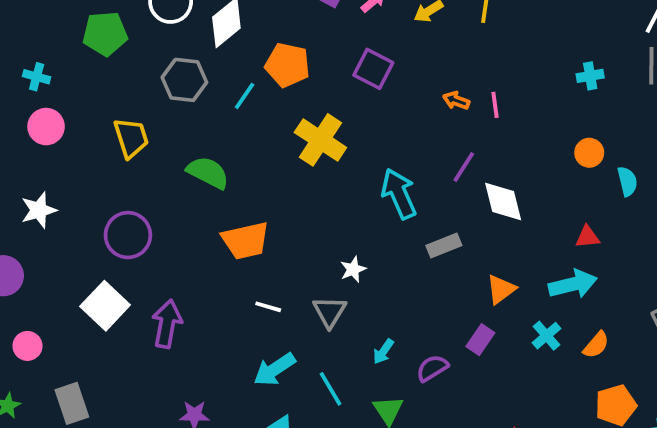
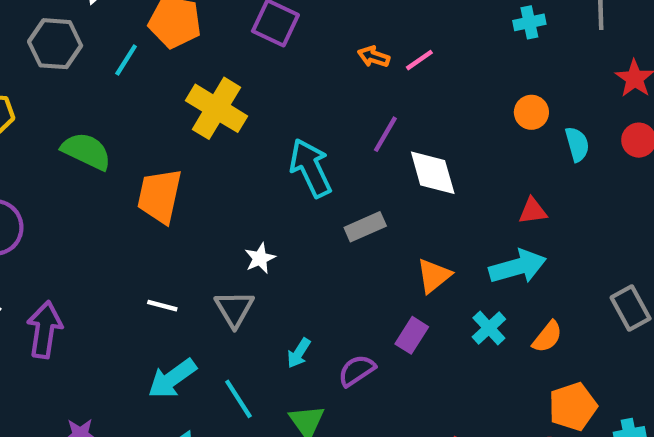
pink line: (495, 105) -> (419, 60), turned 65
orange trapezoid: (246, 241) -> (160, 196), moved, turned 117

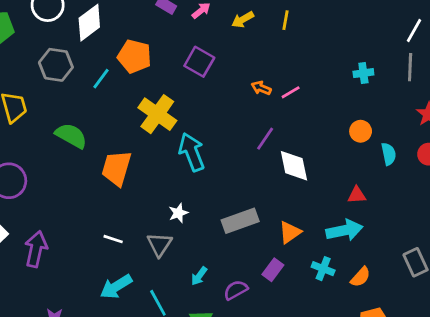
cyan arrow: (311, 168) -> (192, 152), moved
gray rectangle: (365, 227) -> (240, 221), moved, size x1.4
cyan cross: (489, 328) -> (323, 269), turned -30

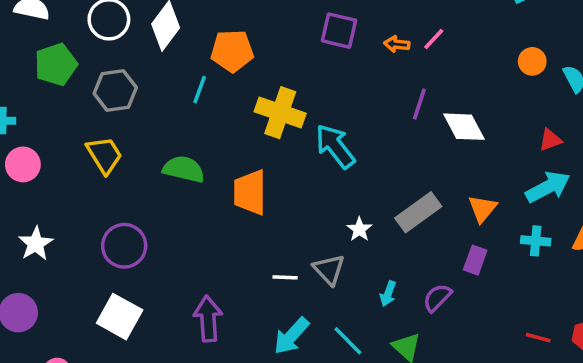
purple square: (199, 62) -> (339, 31), moved
gray hexagon: (56, 65) -> (115, 90), moved
white star: (178, 213) -> (359, 229), moved
white line: (113, 239) -> (285, 277), moved
purple arrow: (36, 249) -> (208, 319), moved

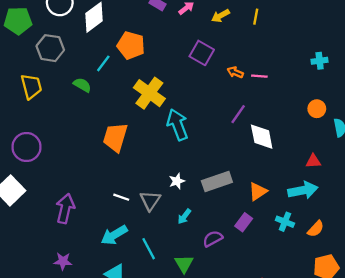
pink line: (434, 39) -> (259, 76), turned 35
green semicircle: (184, 169) -> (82, 85), moved, size x0.7
cyan arrow: (388, 294) -> (184, 217), moved

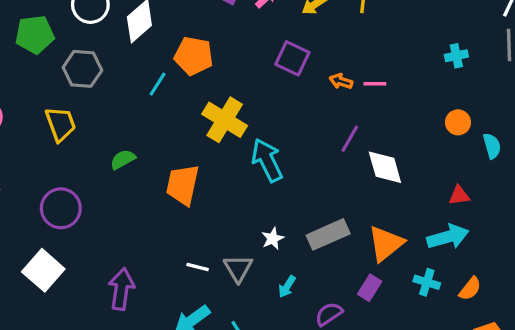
green semicircle: (82, 85) -> (123, 159), moved, turned -54
orange triangle: (258, 191) -> (386, 244), size x1.4

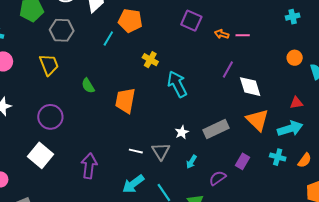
yellow cross: (225, 120) -> (150, 60), size x0.6
green semicircle: (123, 159) -> (88, 86), turned -91
orange triangle: (386, 244) -> (257, 120), moved, turned -35

